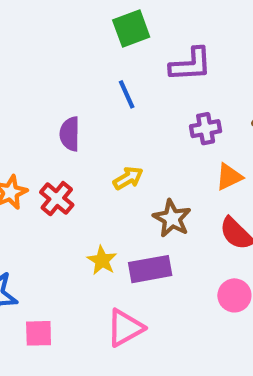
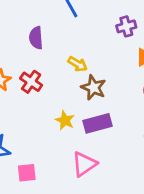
yellow arrow: (128, 178) -> (78, 64), turned 66
brown star: (172, 218) -> (94, 88), moved

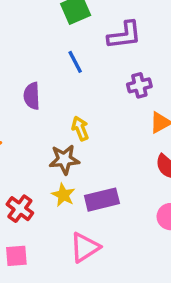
yellow arrow: (78, 64) -> (80, 128), turned -144
red cross: (31, 82) -> (20, 209), moved
brown star: (94, 88) -> (64, 159), moved, turned -30

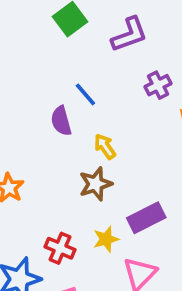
blue line: (75, 62) -> (85, 94), moved
purple semicircle: (32, 96) -> (61, 121), moved
yellow star: (63, 195) -> (106, 239), moved, turned -30

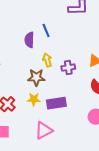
purple cross: (158, 85) -> (68, 68), moved
yellow star: (106, 239) -> (34, 99), moved

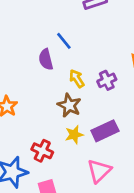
brown star: (36, 77) -> (69, 105), turned -30

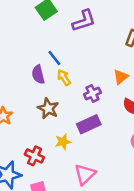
yellow arrow: (77, 79) -> (64, 77), moved
brown star: (69, 105) -> (48, 108), moved
purple rectangle: (105, 131) -> (89, 124), moved

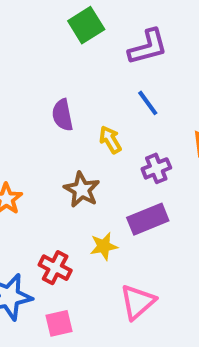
blue line: (54, 58) -> (148, 103), moved
purple semicircle: (38, 74) -> (62, 115), moved

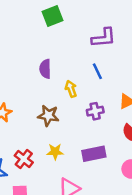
green square: (86, 25) -> (53, 16), moved
brown star: (82, 190) -> (48, 115), turned -30
purple rectangle: (148, 219) -> (94, 154), moved

